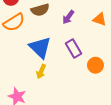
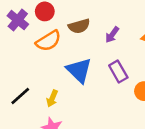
yellow arrow: (41, 71) -> (52, 98), moved

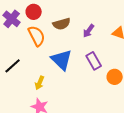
orange semicircle: (48, 41) -> (37, 36), turned -85
black line: (20, 96) -> (13, 66), moved

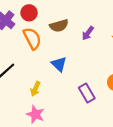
blue triangle: (62, 60) -> (59, 64), size x0.7
purple rectangle: (94, 61) -> (87, 93), moved

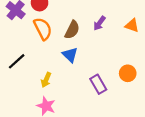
brown semicircle: (59, 26) -> (72, 30), moved, turned -48

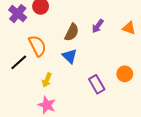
orange semicircle: (43, 29) -> (37, 46), moved

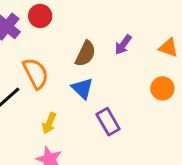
orange circle: (125, 74) -> (162, 88), moved
purple rectangle: (97, 84) -> (108, 122), moved

